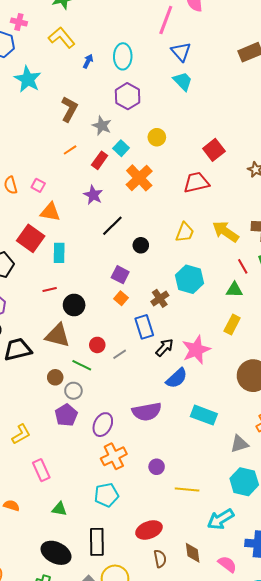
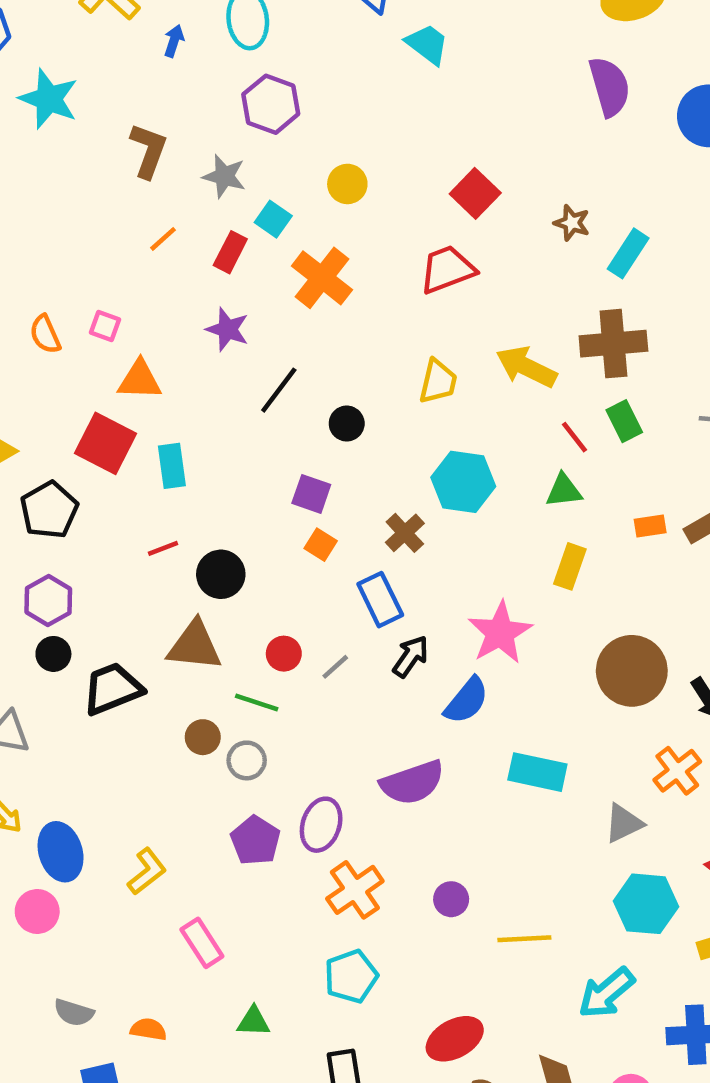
cyan trapezoid: (183, 81) -> (427, 44), moved
black arrow: (165, 347) -> (411, 656), moved
purple pentagon: (66, 415) -> (255, 841), moved

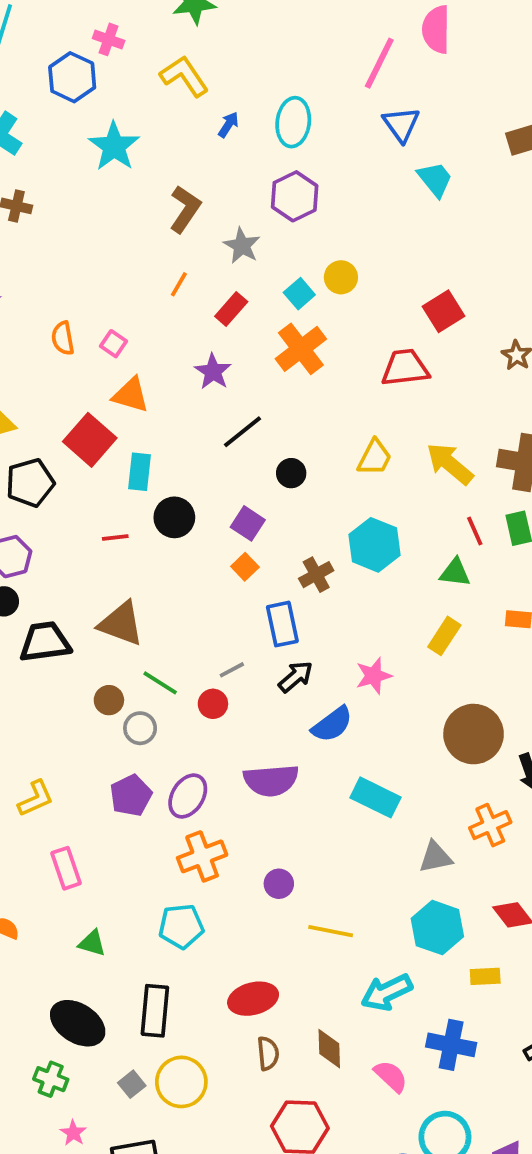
cyan square: (273, 219) -> (299, 294), moved
orange line: (163, 239) -> (179, 284), turned -32
black circle: (221, 574) -> (174, 517), moved
pink star: (500, 633) -> (374, 676), size x0.7
red circle: (284, 654) -> (213, 704), moved

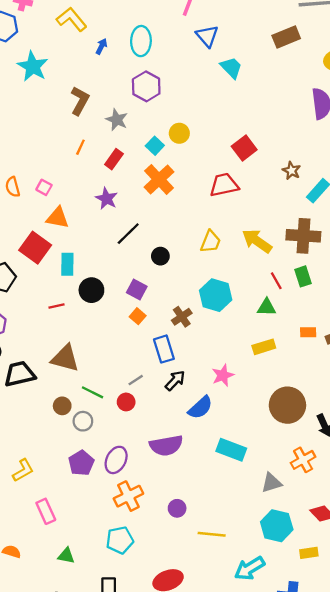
yellow rectangle: (444, 636) -> (264, 347), turned 45

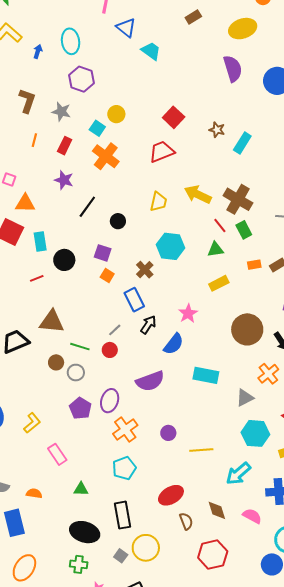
brown rectangle: (286, 37) -> (193, 17), size x0.7
brown cross: (303, 236) -> (238, 199), moved, turned 36
green rectangle: (303, 276) -> (244, 230), moved

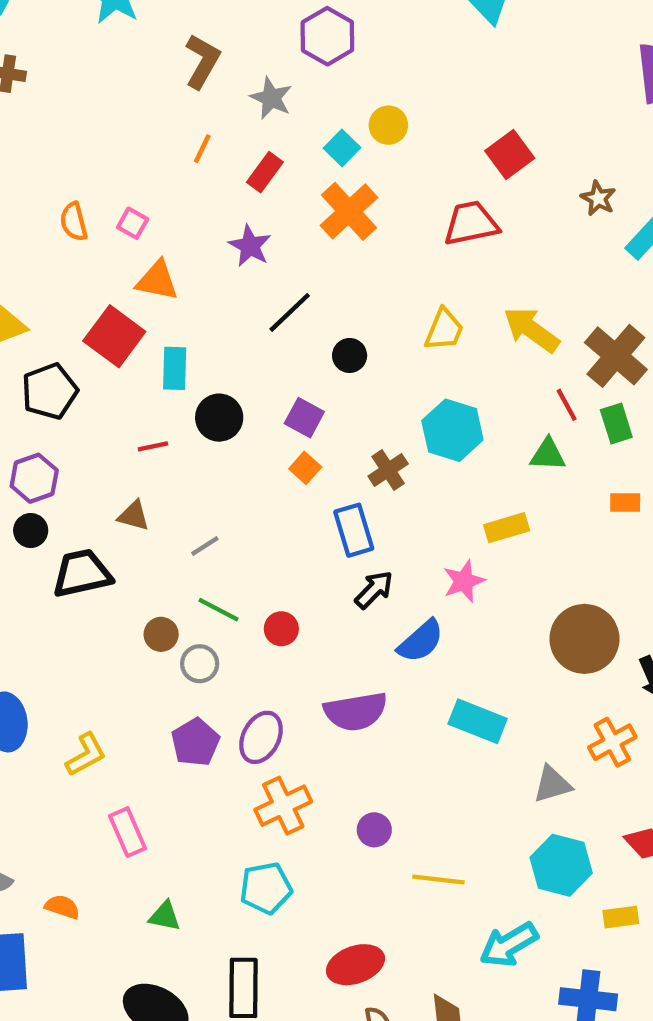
yellow rectangle: (219, 283) -> (507, 528), moved
brown triangle: (52, 322) -> (134, 516), moved, size x0.6
gray line: (115, 330) -> (205, 546), moved

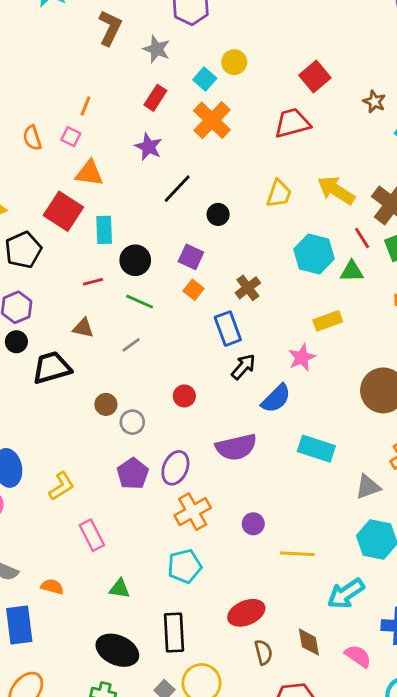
orange line: (202, 149) -> (85, 106), moved
cyan hexagon: (452, 430) -> (314, 254), moved
green line: (219, 610) -> (140, 302), moved

